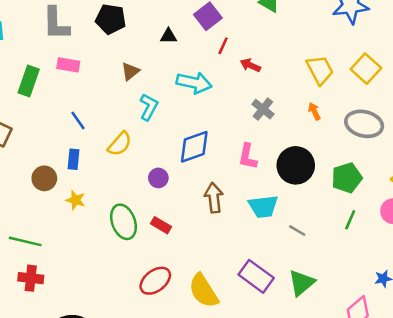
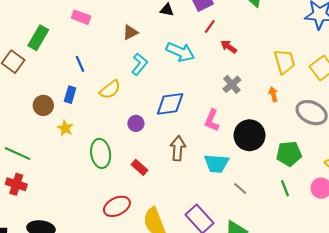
green rectangle: (29, 81) -> (38, 38), moved
green line: (350, 220) -> (285, 188), turned -56
red rectangle: (161, 225) -> (139, 167), moved

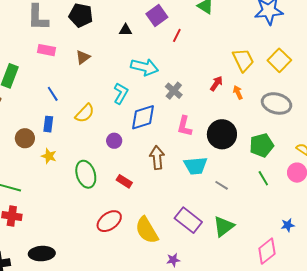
red line: (210, 26) -> (177, 35), moved
brown triangle: (130, 32) -> (83, 57), moved
red arrow: (229, 47) -> (216, 83), moved, turned 98
cyan L-shape: (139, 64) -> (121, 93), moved
gray cross: (232, 84) -> (174, 91), moved

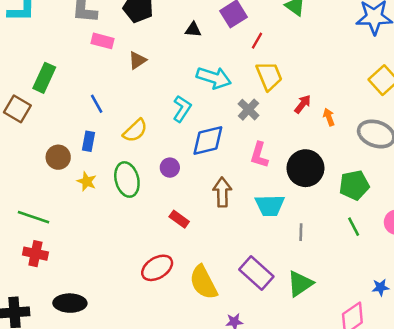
pink rectangle: (46, 50) -> (102, 41), moved
yellow trapezoid: (243, 60) -> (269, 76), moved
green ellipse: (86, 174) -> (127, 180), moved
gray line: (222, 185) -> (301, 232), turned 56

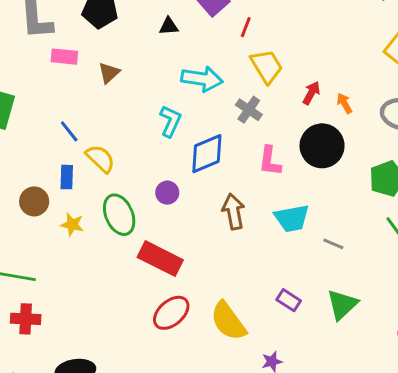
yellow semicircle: (135, 131) -> (100, 159), moved, turned -84
black circle: (305, 168) -> (322, 146), moved
red rectangle: (179, 219) -> (160, 259), moved, size x1.8
gray line: (301, 232) -> (333, 244), turned -60
purple rectangle: (256, 273) -> (289, 300), size x0.6

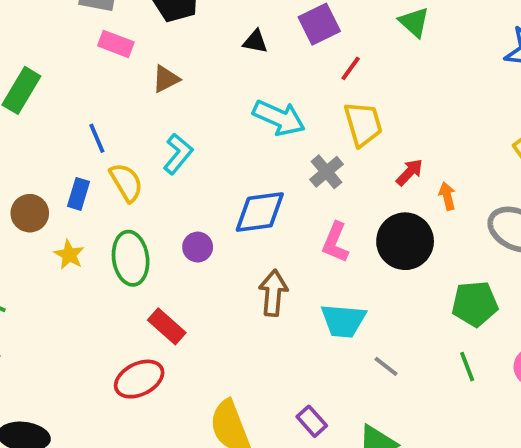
cyan L-shape: (170, 121) -> (178, 154), moved
red rectangle: (160, 259) -> (167, 326), size x0.7
red ellipse: (171, 313) -> (139, 379), moved

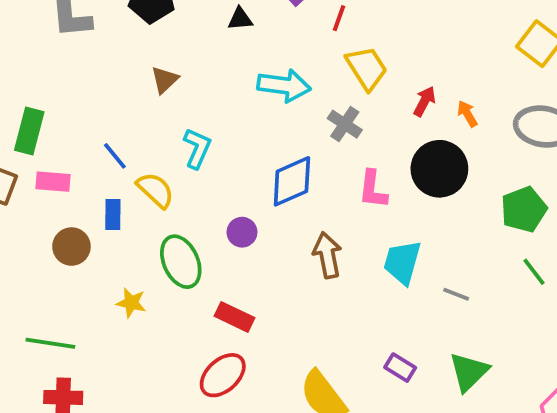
pink rectangle: (116, 44) -> (53, 182), moved
yellow star: (69, 255) -> (131, 303), moved
cyan trapezoid: (343, 321) -> (402, 262), turned 117

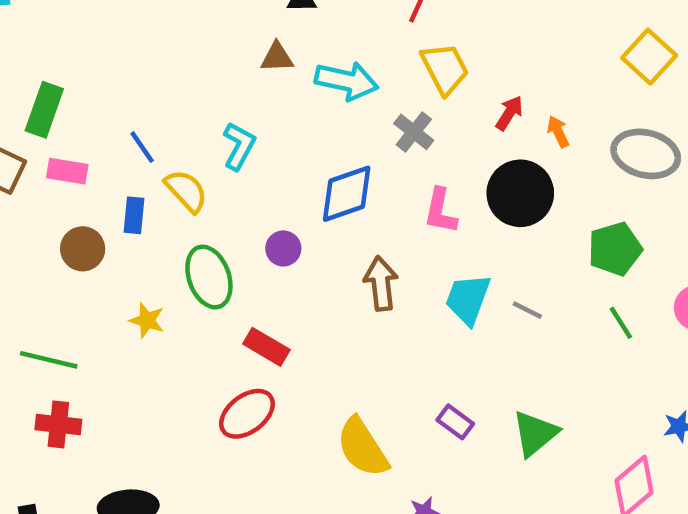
brown triangle: (165, 80) -> (277, 57), moved, turned 36
gray line: (456, 294) -> (527, 310), moved

